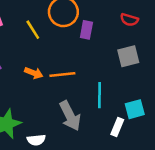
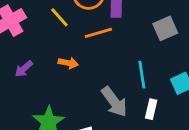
orange line: (62, 75) -> (98, 33), moved
white rectangle: (117, 127) -> (151, 109), moved

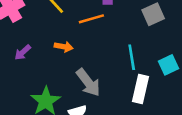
gray arrow: (114, 102) -> (88, 82), moved
white rectangle: (151, 109) -> (140, 89), size x1.5

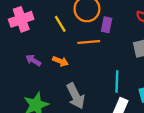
purple arrow: (23, 52) -> (33, 60), moved, turned 63

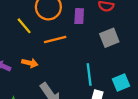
purple rectangle: (107, 25) -> (79, 16), moved

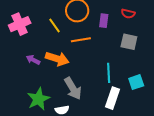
gray square: (109, 38) -> (129, 42), turned 30
orange arrow: (30, 63) -> (57, 59), size x1.6

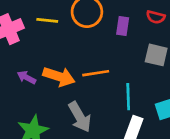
yellow line: (54, 26) -> (47, 20), moved, turned -49
orange line: (81, 40) -> (96, 73), moved

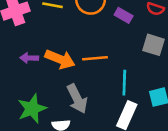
purple rectangle: (123, 26) -> (124, 15), turned -72
purple arrow: (26, 77) -> (29, 58), turned -30

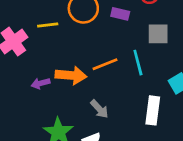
cyan line: (124, 83) -> (138, 63), moved
gray arrow: (77, 99) -> (99, 109), size x0.7

